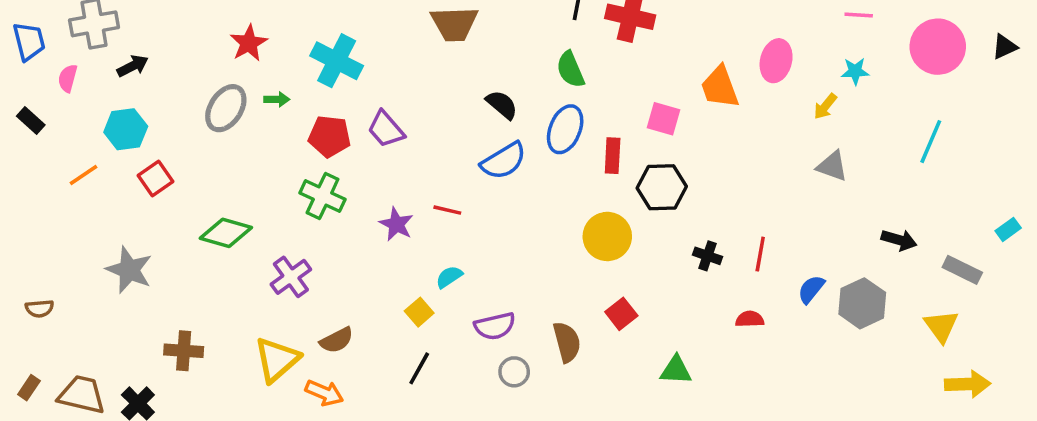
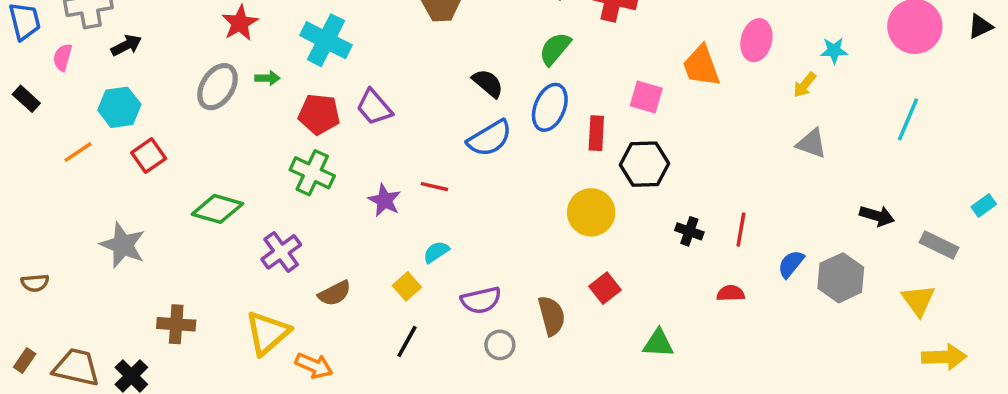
green semicircle: (570, 69) -> (555, 49), turned 63
brown semicircle: (337, 340) -> (335, 293), moved

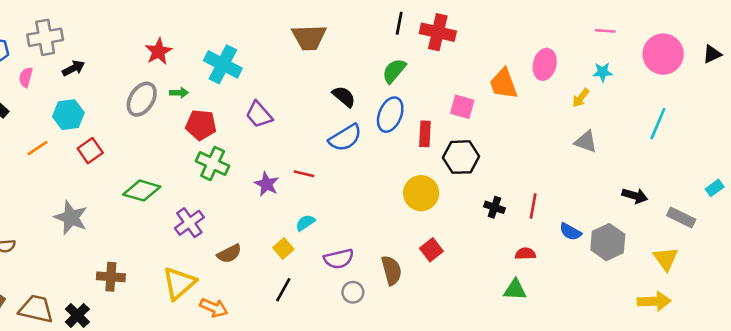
red pentagon: (319, 114) -> (201, 125), moved
blue semicircle: (791, 264) -> (570, 232), turned -100
green triangle: (658, 343) -> (515, 290), moved
yellow arrow: (944, 357) -> (654, 301), moved

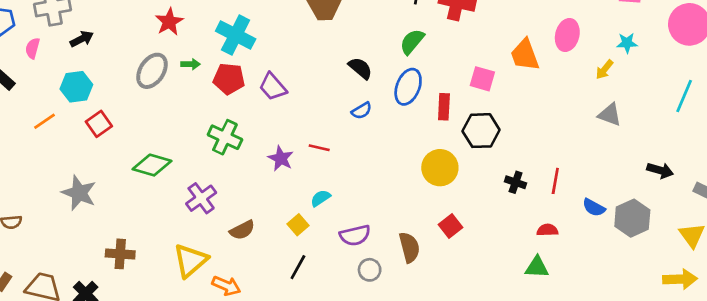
red pentagon: (201, 125) -> (229, 79), moved
blue semicircle: (345, 138) -> (362, 111), size x0.6

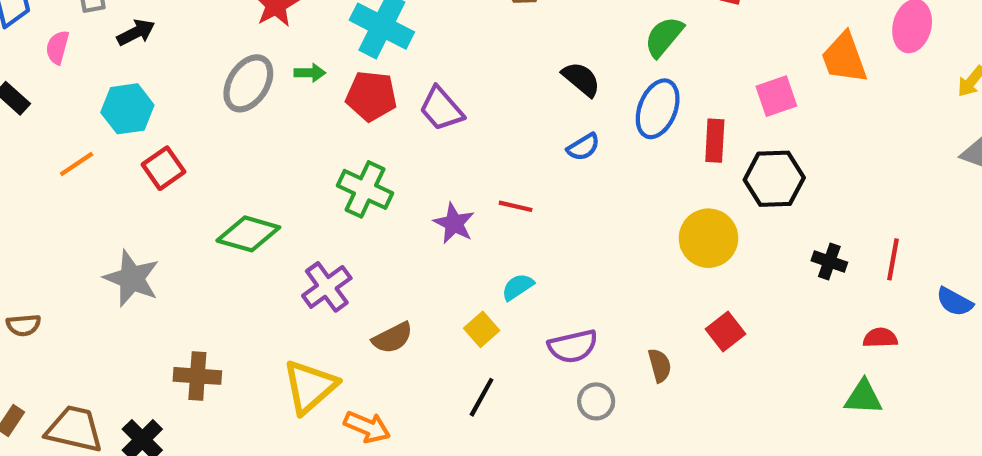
pink square: (482, 79) -> (776, 96), turned -35
brown semicircle: (409, 247) -> (660, 365), size x0.7

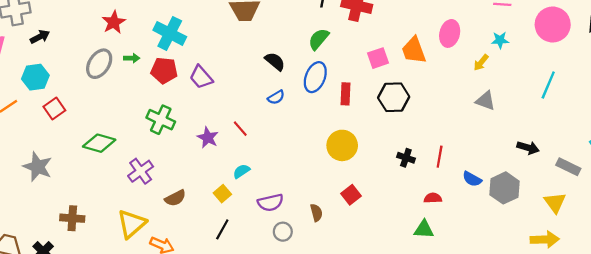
pink square: (776, 96) -> (378, 58), moved
black hexagon: (774, 179) -> (394, 97), moved
red line: (516, 206) -> (240, 129), turned 36

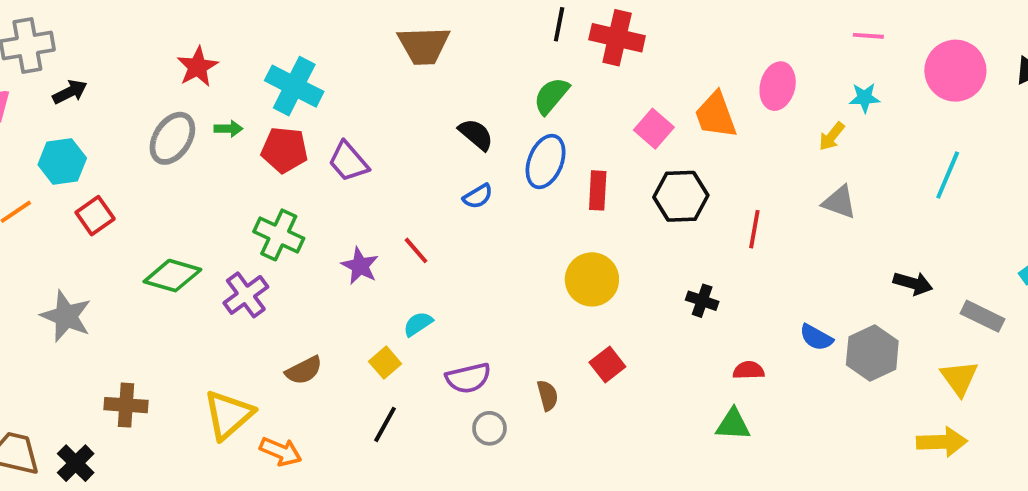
pink square: (378, 58) -> (654, 129), turned -30
red line: (440, 157) -> (754, 229), moved
purple cross: (141, 171) -> (246, 295), moved

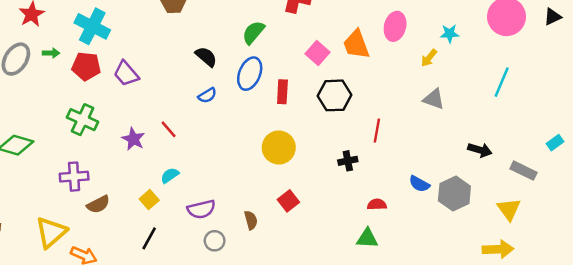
red line: (754, 229) -> (377, 131), moved
purple cross: (246, 295) -> (74, 177), moved, turned 32
black cross: (702, 301) -> (348, 161), turned -30

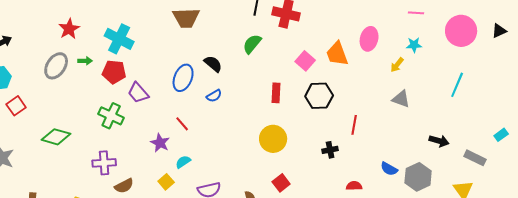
purple trapezoid: (126, 74) -> (138, 93), moved
blue ellipse: (250, 74) -> (183, 78), moved
purple star: (133, 139) -> (160, 143), moved

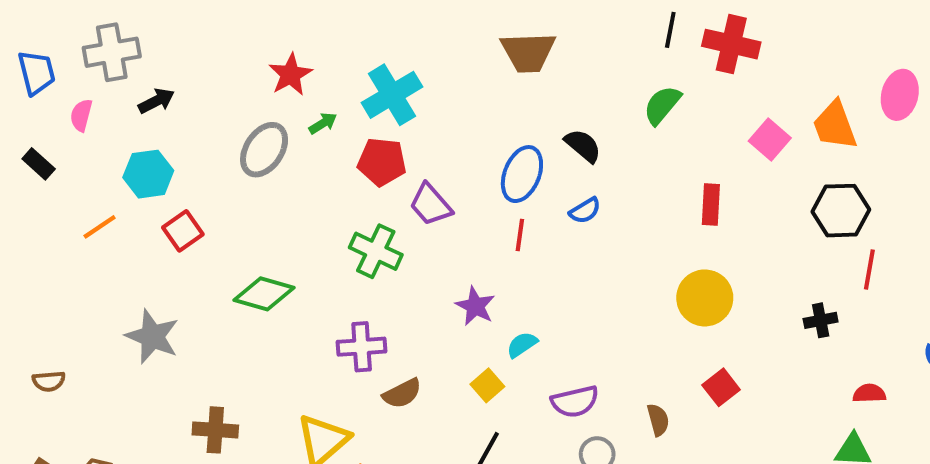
cyan cross: (119, 39) -> (392, 95), turned 32
green arrow: (85, 61) -> (323, 123), moved, turned -32
black hexagon: (319, 96) -> (841, 211), moved
red line: (182, 124) -> (520, 235), moved, turned 49

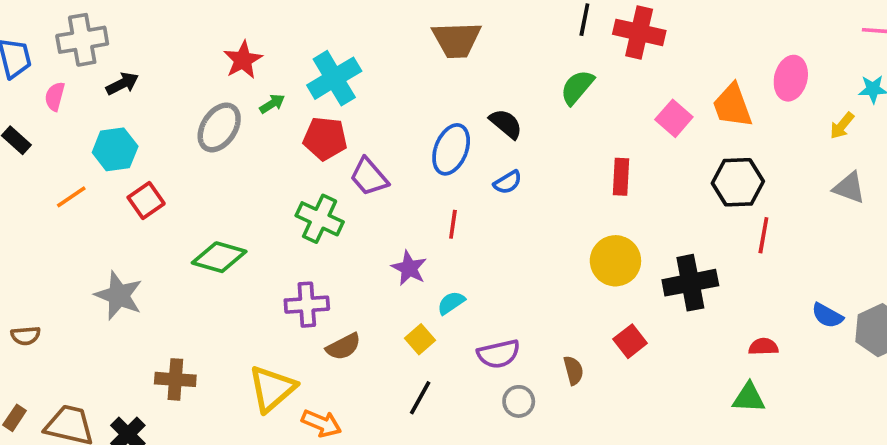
red line: (520, 235) -> (453, 224), moved
black cross: (821, 320) -> (690, 283), moved, size x1.8

